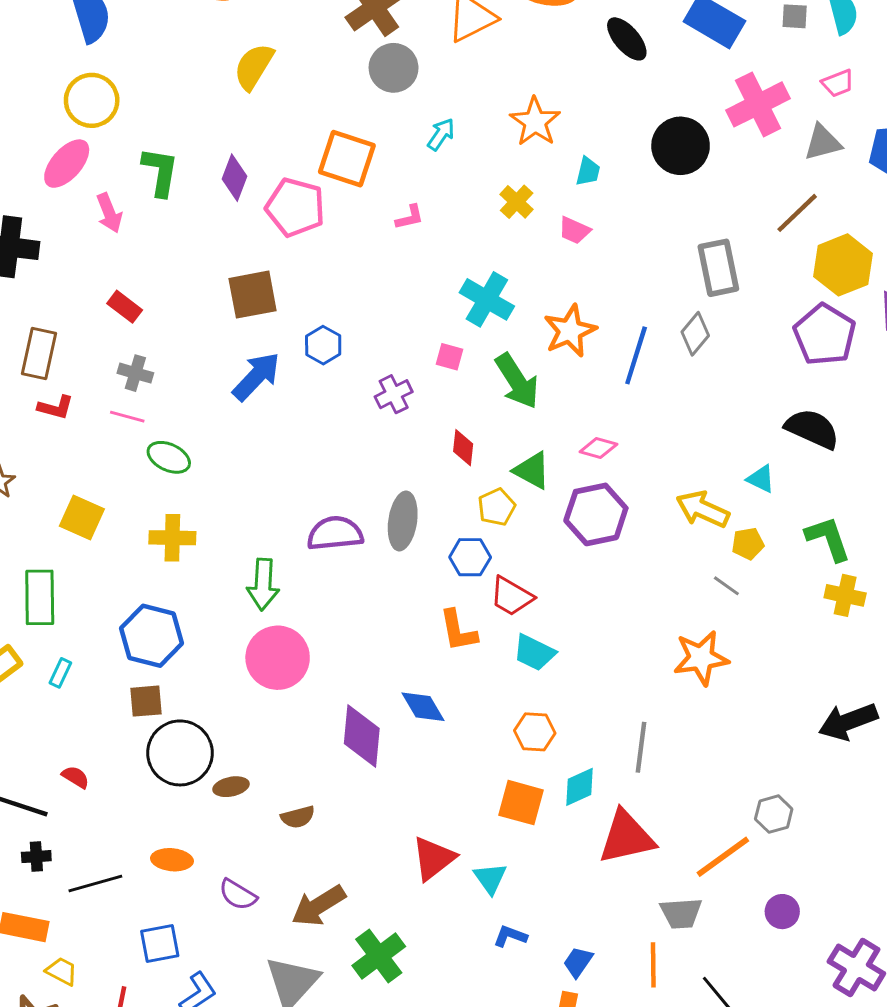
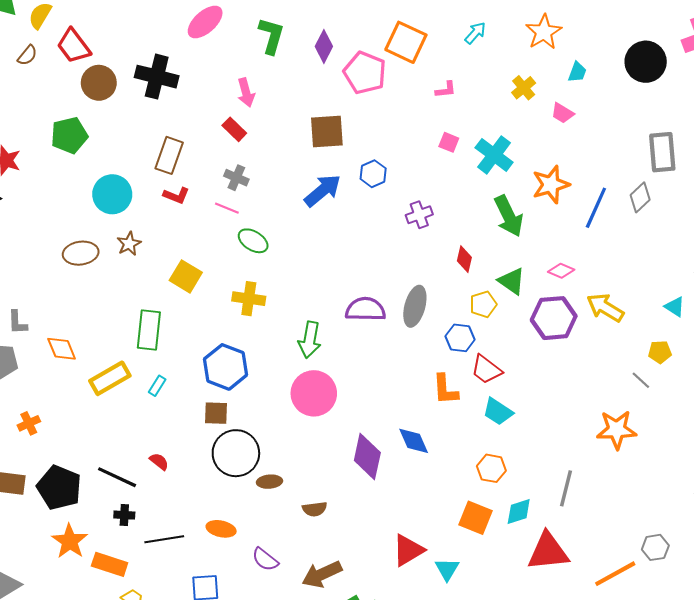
pink arrow: (109, 213) -> (246, 93), moved
pink square: (450, 357) -> (449, 142), moved
yellow arrow: (703, 509) -> (605, 308), moved

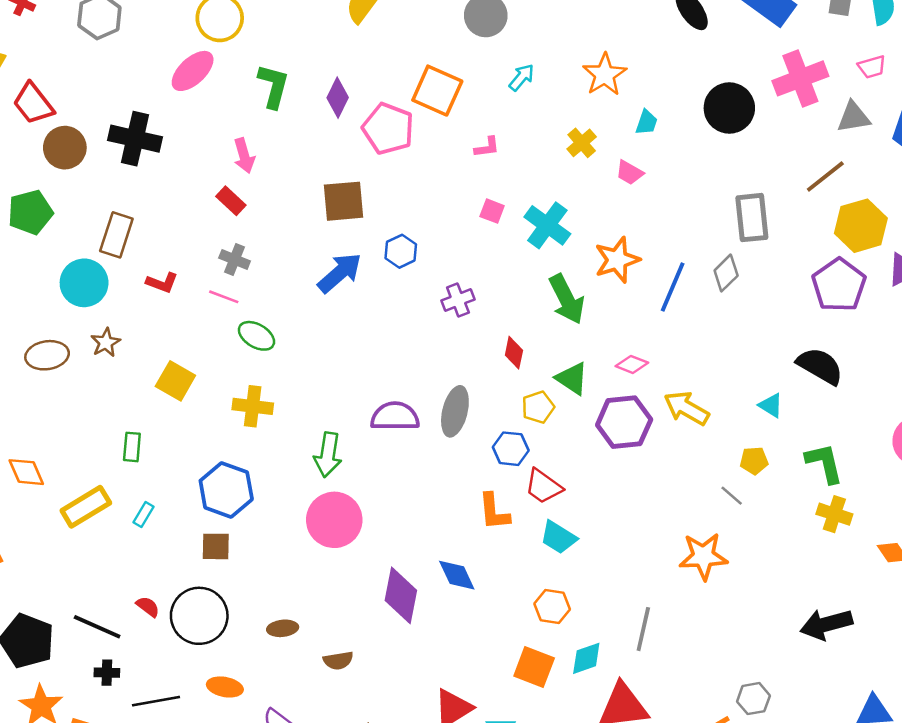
brown rectangle: (169, 155) -> (116, 235), moved
green rectangle: (149, 330) -> (132, 447), size x0.6
black circle: (236, 453) -> (199, 616), moved

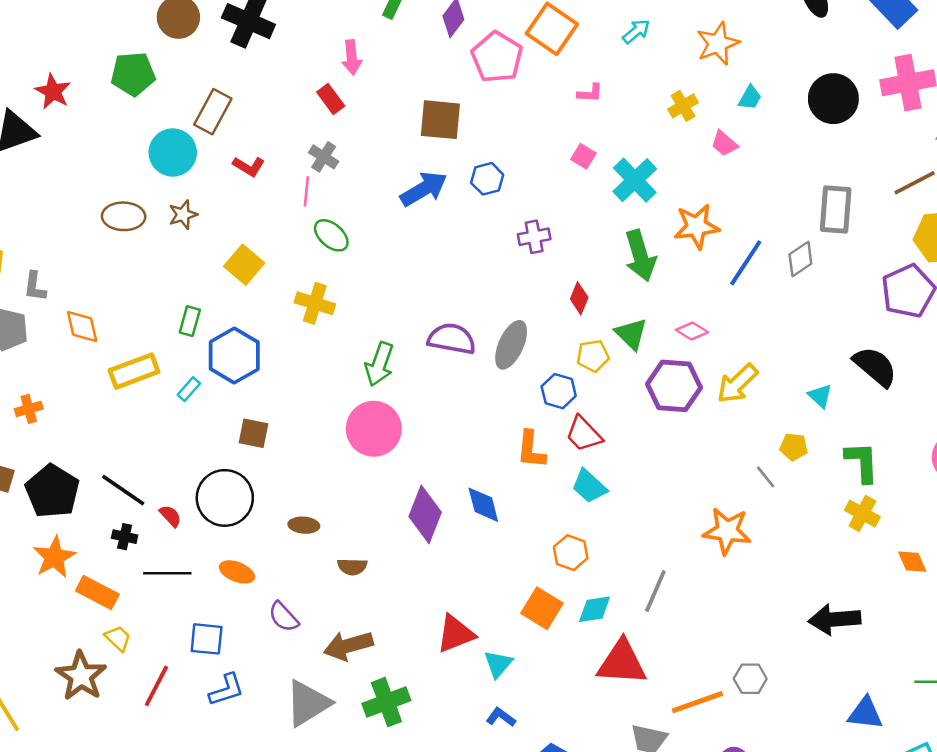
pink line: (224, 297) -> (306, 191), turned 64
yellow arrow: (686, 408) -> (737, 384), turned -84
blue hexagon: (226, 490) -> (234, 356), moved
red semicircle: (148, 607) -> (170, 516), moved

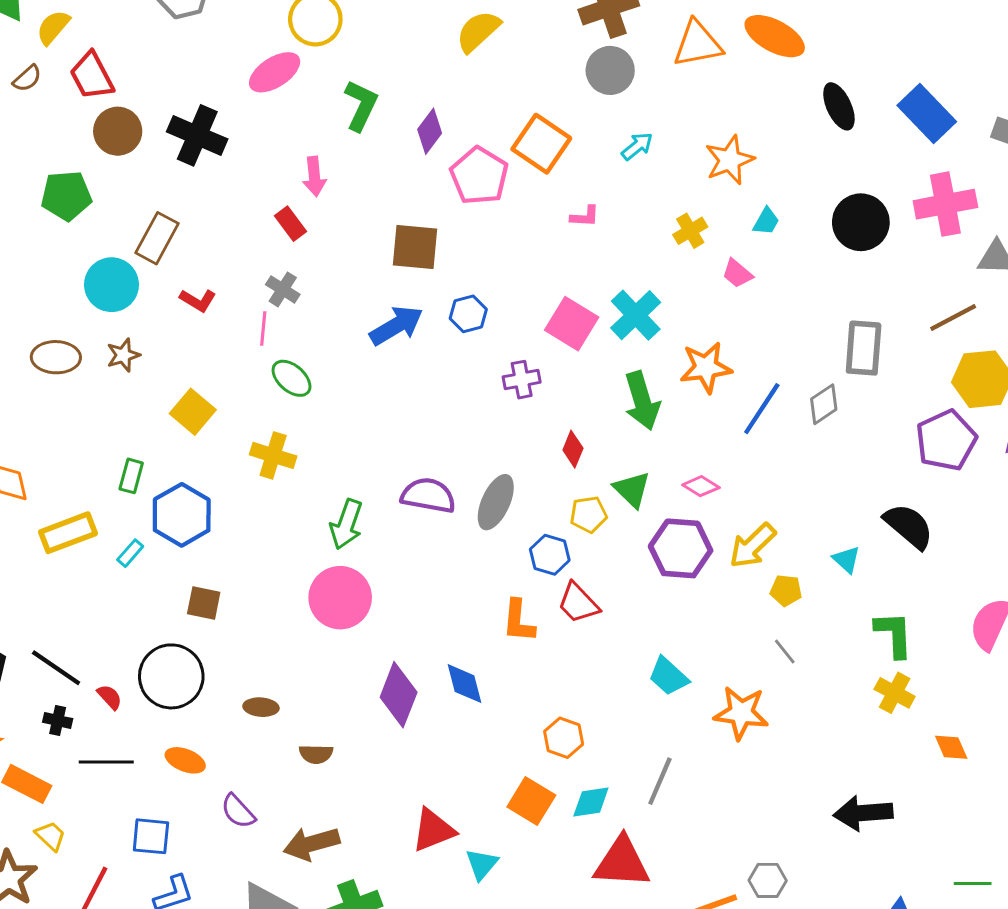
pink square: (583, 156) -> (572, 324), moved, size x1.8
yellow pentagon: (794, 447) -> (786, 590), moved
cyan trapezoid: (589, 486) -> (668, 676), moved

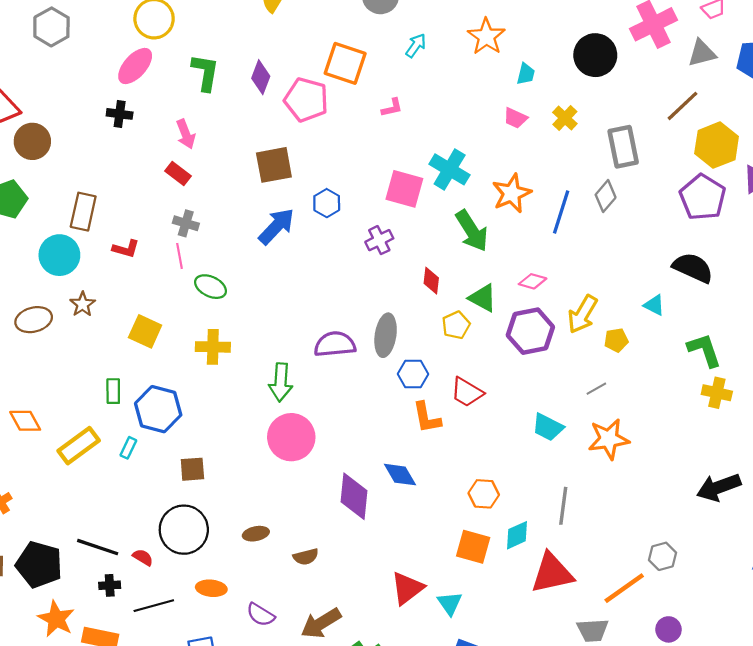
black cross: (197, 135) -> (120, 114), moved, size x0.6
yellow cross: (690, 231) -> (565, 118), moved
blue hexagon: (550, 555) -> (413, 374), moved
gray line: (785, 651) -> (596, 389), moved, turned -65

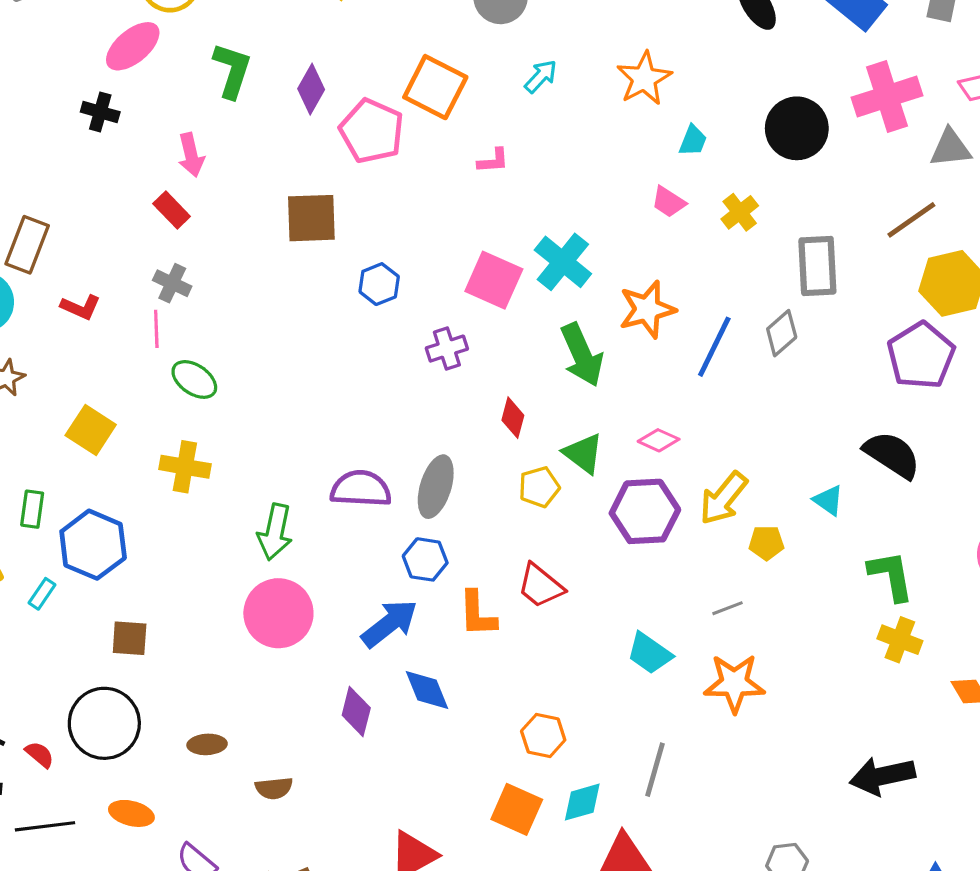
blue arrow: (276, 226) -> (390, 623), moved
blue hexagon: (413, 374) -> (425, 559), moved
purple diamond: (354, 496) -> (356, 711), size x0.7

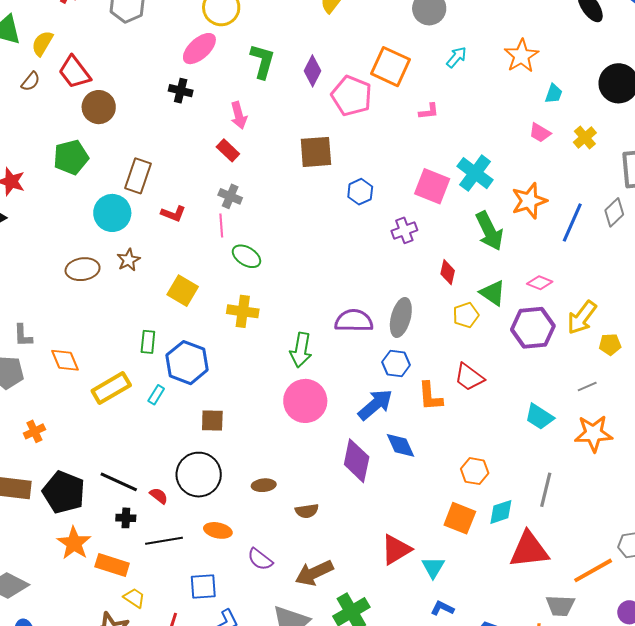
purple diamond: (356, 711) -> (357, 461), size x1.4

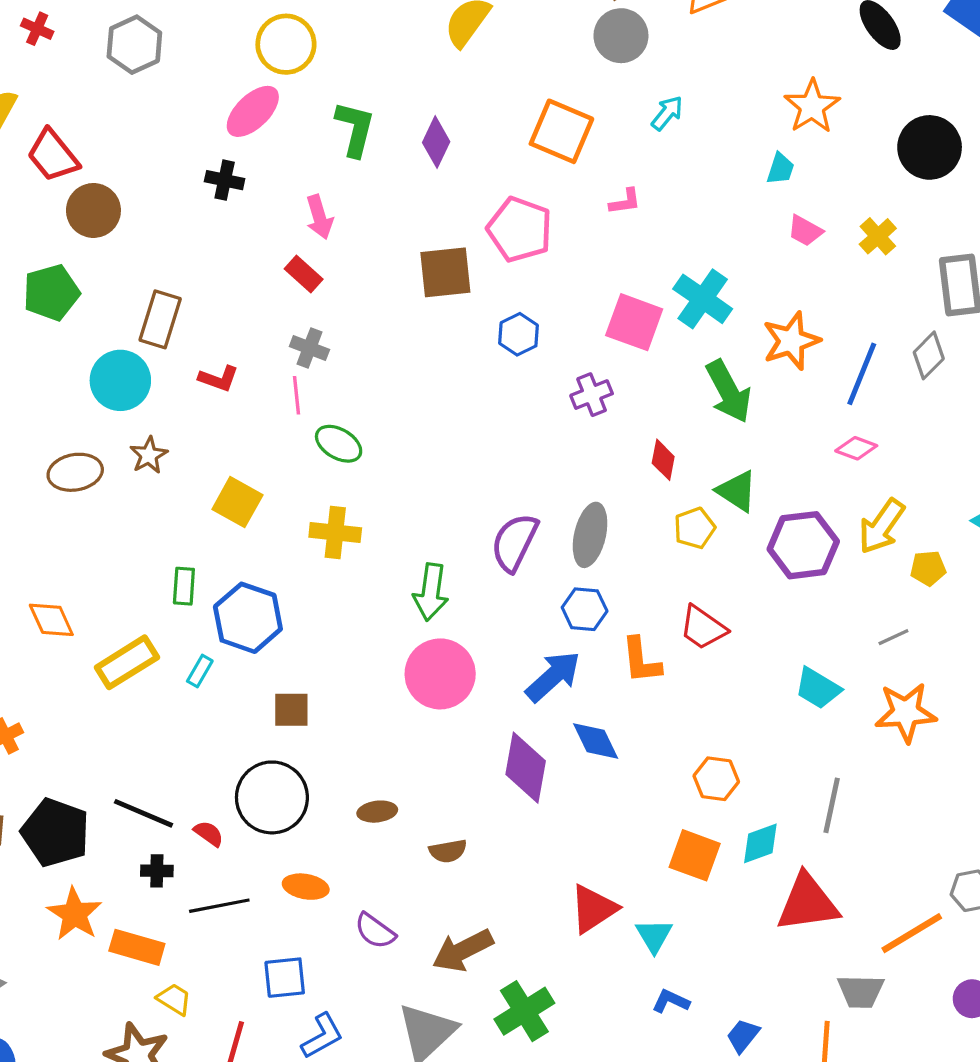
orange star: (521, 56) -> (812, 106), moved
cyan trapezoid: (554, 94) -> (780, 169), moved
pink pentagon: (352, 96) -> (520, 229), moved
pink diamond: (540, 283) -> (856, 448), moved
purple semicircle: (354, 321) -> (515, 542), turned -63

